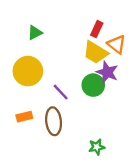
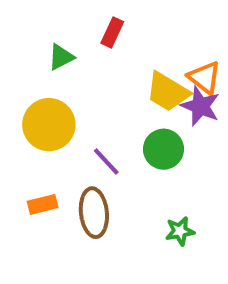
red rectangle: (97, 29) -> (112, 32), moved
purple star: (107, 72) -> (200, 106), moved
green star: (97, 147) -> (180, 231), moved

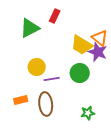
green triangle: (61, 57) -> (30, 28), size x1.5
yellow circle: (49, 125) -> (37, 67), moved, size x0.7
purple line: (106, 161) -> (52, 79), turned -56

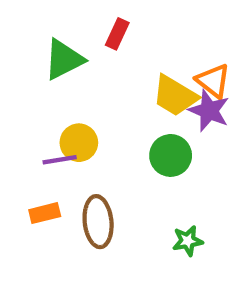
purple line: (52, 79) -> (60, 160), moved

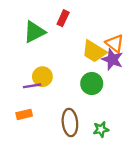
brown ellipse: (98, 222) -> (70, 122), moved

